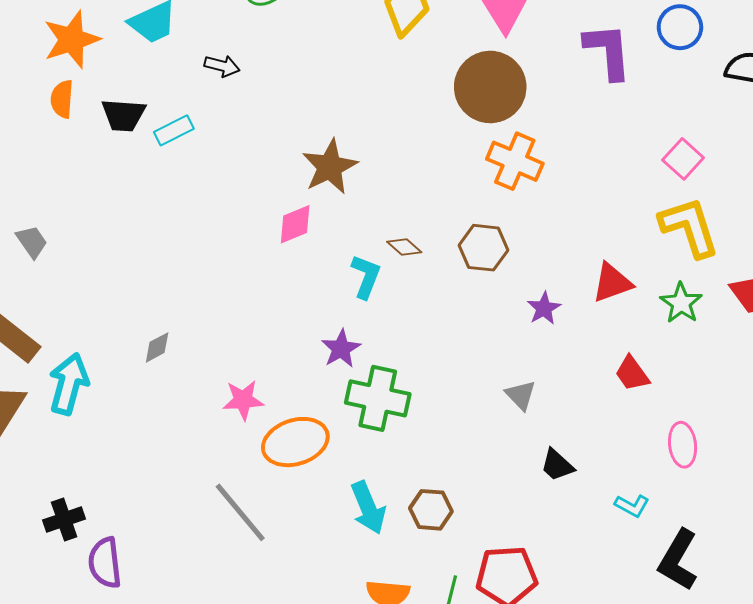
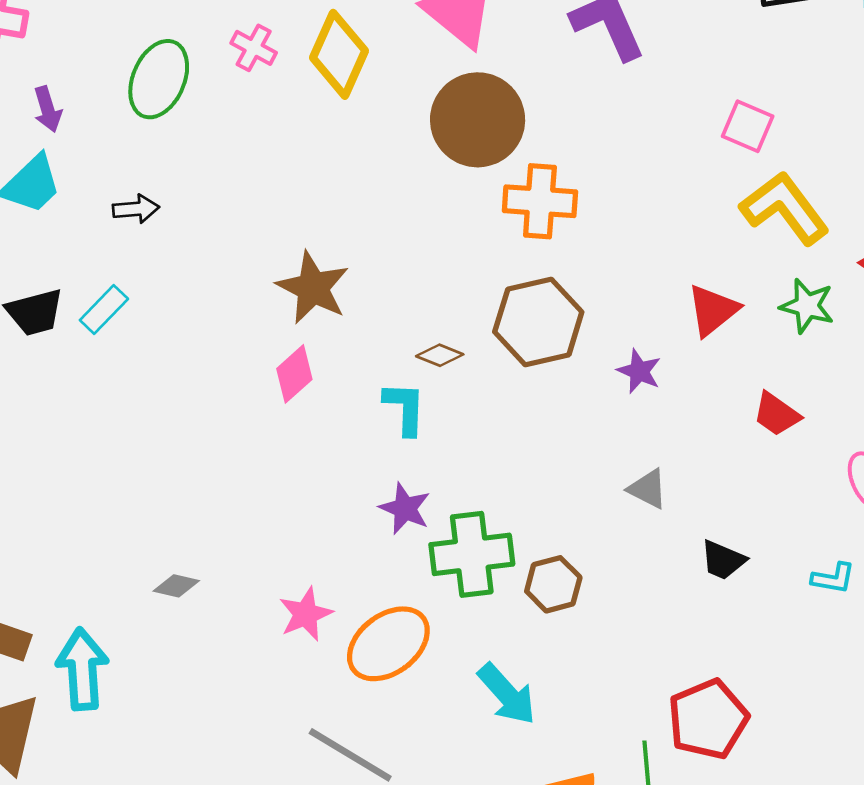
brown hexagon: (484, 248) -> (538, 322), size x1.4
gray diamond: (157, 347) -> (176, 586), turned 60
brown hexagon: (431, 510) -> (553, 584), moved

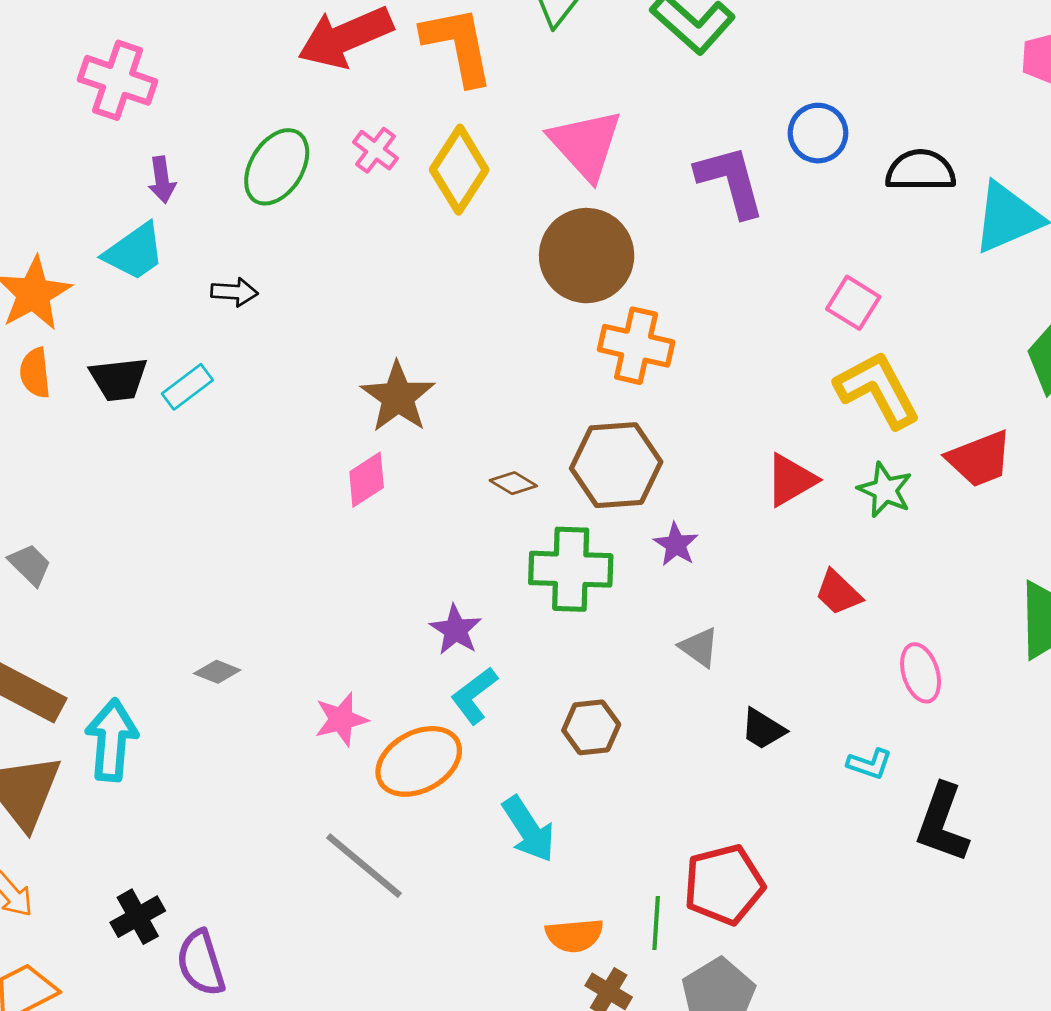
purple star: (639, 371) -> (676, 545), moved
cyan L-shape: (405, 408) -> (474, 695), moved, turned -138
green cross: (472, 554) -> (571, 569), moved

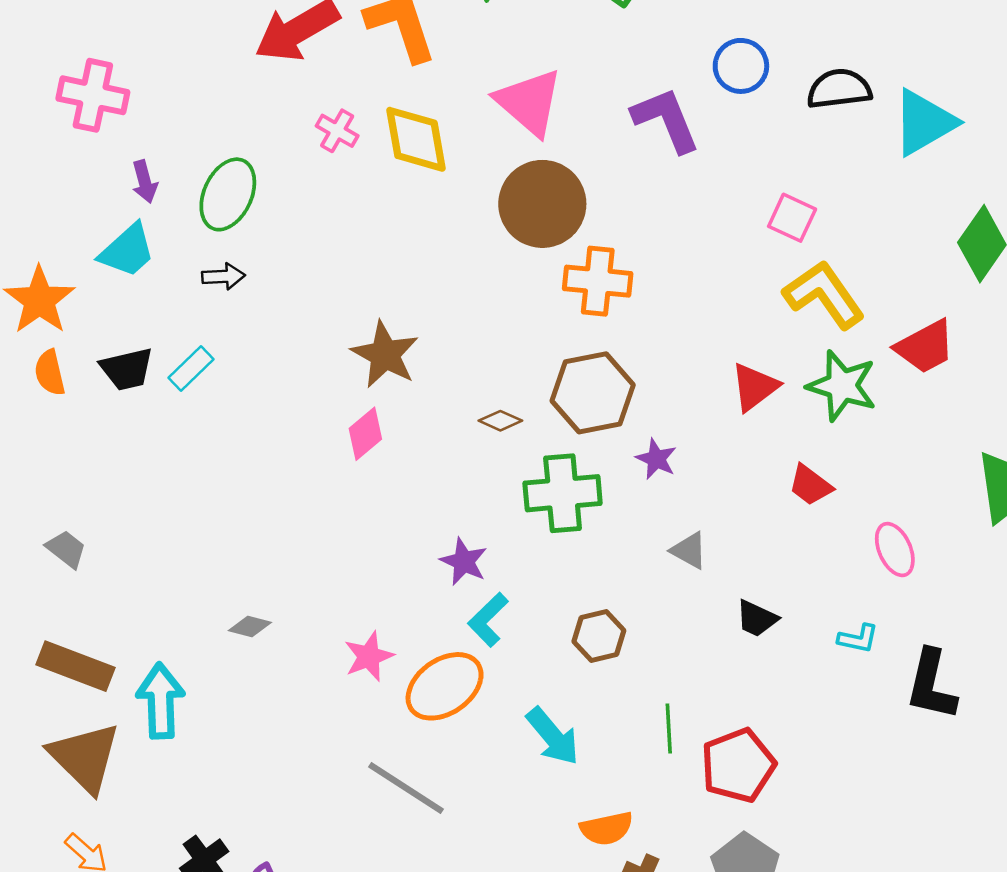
green ellipse: (277, 167) -> (228, 194), moved
yellow diamond: (459, 170) -> (416, 139), turned -36
green star: (885, 490) -> (842, 386), size x1.4
green line: (656, 923) -> (669, 728), moved

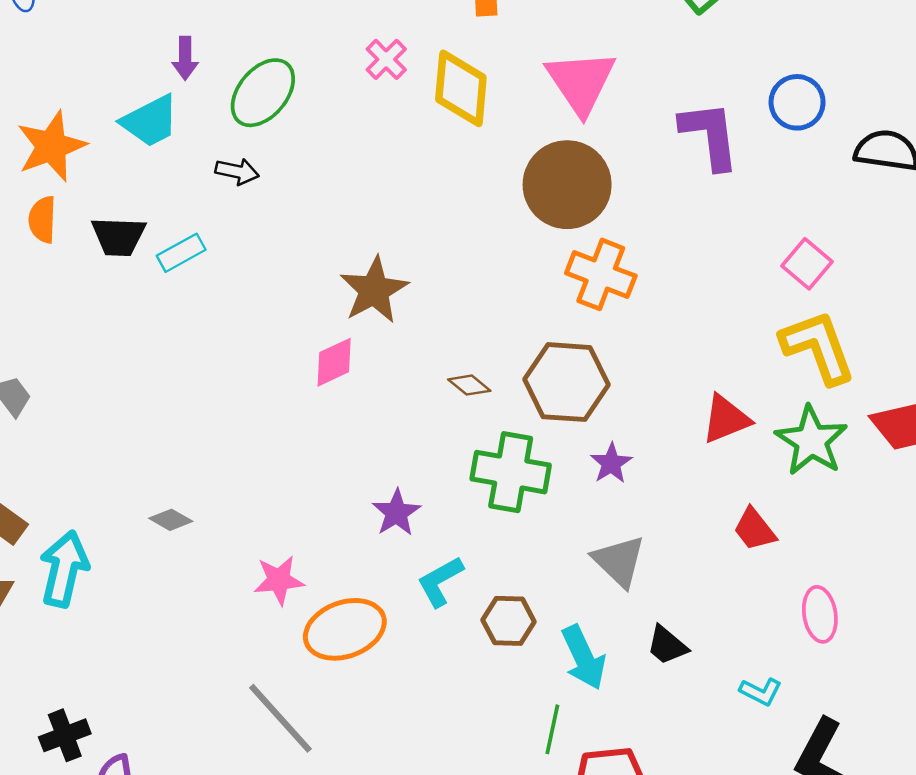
gray triangle: (689, 550) -> (619, 561), size x1.4
cyan L-shape: (488, 620) -> (440, 581), moved
cyan arrow: (553, 736) -> (584, 657), moved

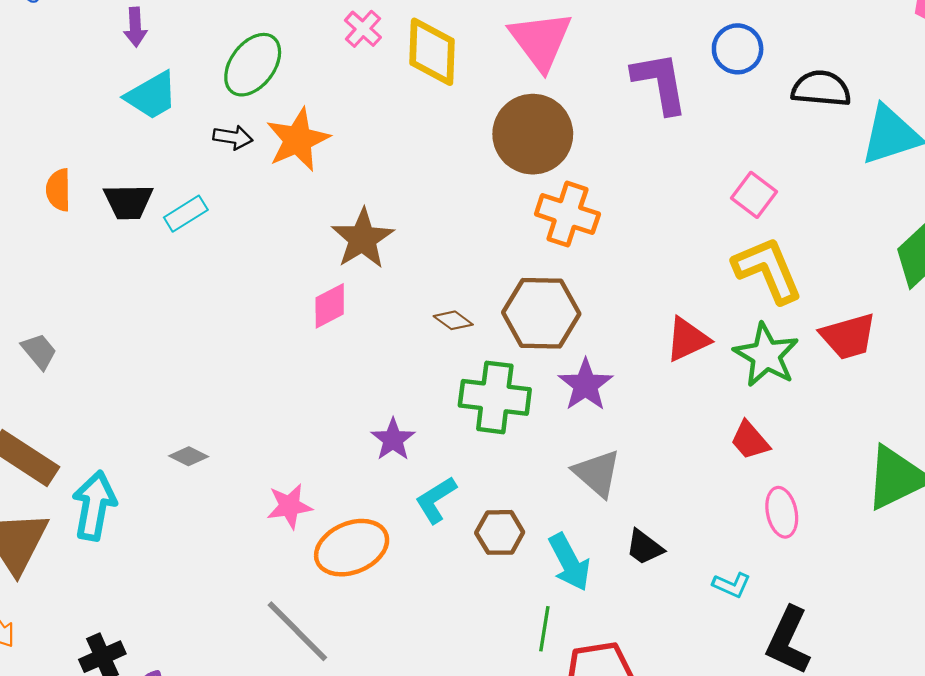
purple arrow: (185, 58) -> (135, 27), moved
orange star: (51, 146) -> (298, 140), moved
purple star: (611, 463) -> (585, 385), size x1.4
red trapezoid: (755, 529) -> (750, 440), moved

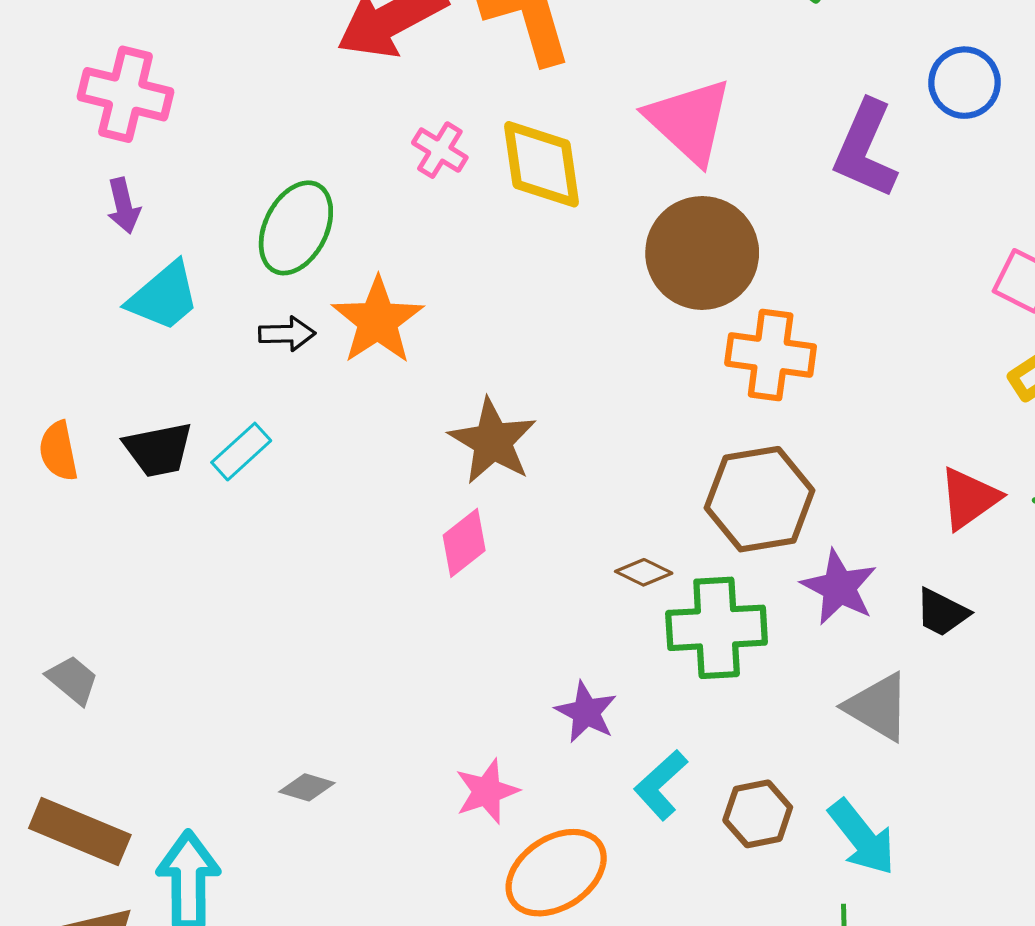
purple L-shape: (660, 83) -> (865, 149), turned -136
brown diamond: (453, 320) -> (644, 572), moved
pink star: (289, 506) -> (487, 791), moved
black trapezoid: (645, 547) -> (942, 612), moved

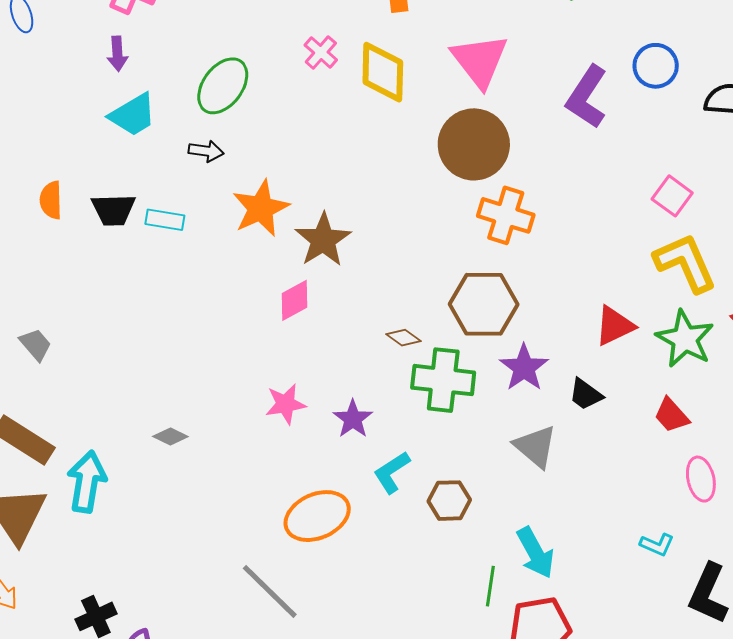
orange star: (378, 321) -> (261, 208), moved
cyan rectangle: (241, 452) -> (165, 220), turned 42
pink star: (487, 791) -> (286, 404), moved
cyan arrow: (862, 837) -> (535, 553), moved

